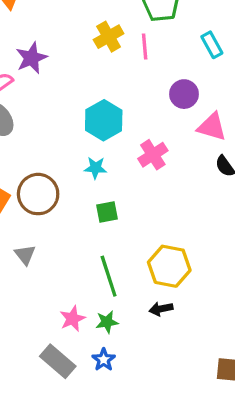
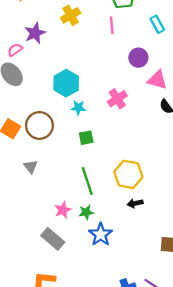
yellow cross: (109, 37) -> (71, 15), moved
cyan hexagon: (104, 120) -> (66, 83), moved
black arrow: (161, 309) -> (135, 203), moved
blue star: (104, 360) -> (101, 234), moved, size x1.5

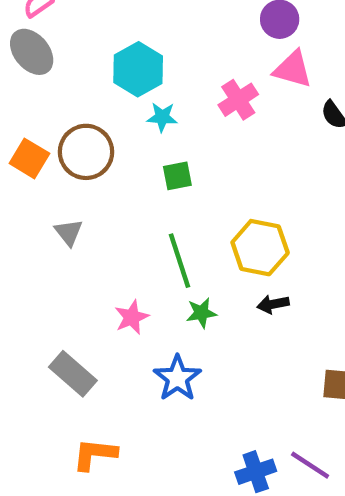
pink triangle: (157, 80) -> (293, 69), moved
green star: (86, 212) -> (201, 313), moved
blue star: (101, 234) -> (177, 378), moved
gray rectangle: (53, 239) -> (73, 374), moved

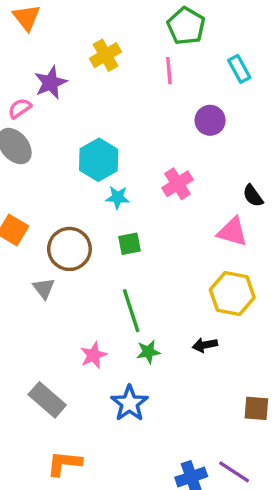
pink triangle: (293, 69) -> (232, 232), moved
brown circle: (86, 152) -> (69, 249), moved
yellow hexagon: (260, 248) -> (232, 294), moved

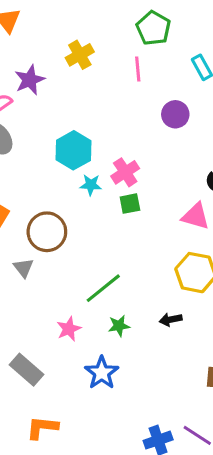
pink cross: (177, 184) -> (125, 172), moved
green square: (129, 244) -> (130, 204), moved
green line: (131, 311) -> (103, 288), turned 69

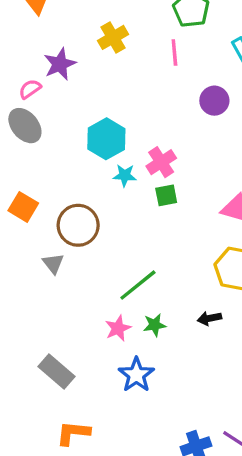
pink star: (69, 329) -> (118, 328), moved

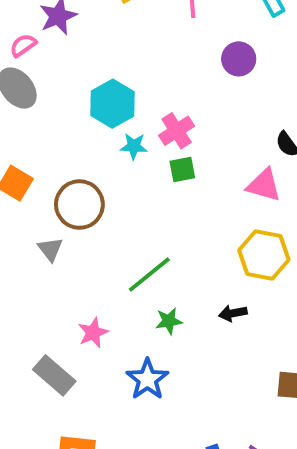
pink star: (118, 328) -> (93, 333), moved

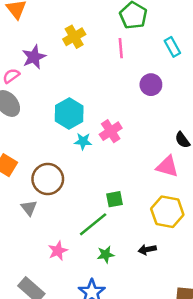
green square: (182, 170) -> (114, 199), moved
pink star: (93, 333) -> (58, 251), moved

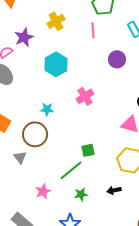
cyan hexagon: (69, 114) -> (56, 64), moved
cyan star: (83, 141) -> (47, 109), moved

